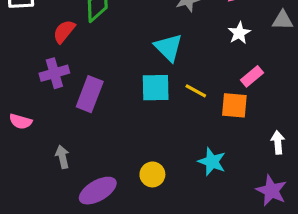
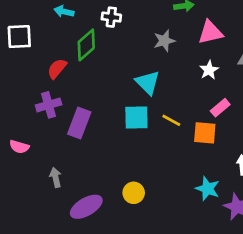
cyan star: (212, 162) -> (208, 189), moved

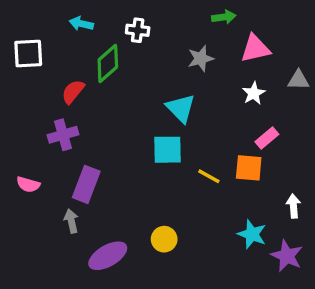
yellow line: (171, 120) -> (209, 176), moved
purple rectangle: (79, 123) -> (86, 184), moved

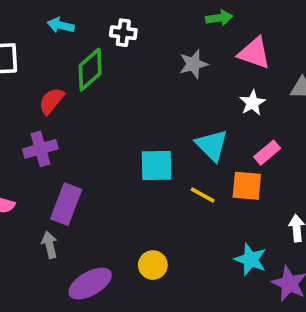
pink triangle: (255, 49) -> (254, 53), turned 32
cyan triangle: (181, 108) -> (212, 145), moved

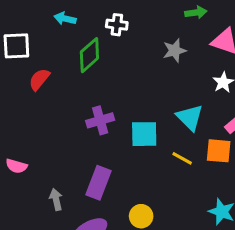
red semicircle: (51, 101) -> (39, 79), moved
purple cross: (40, 149) -> (100, 120), moved
purple rectangle: (66, 204) -> (99, 183), moved

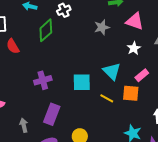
white cross: (117, 25) -> (64, 10), turned -32
red semicircle: (39, 79) -> (13, 46), turned -70
purple cross: (100, 120) -> (43, 80), moved

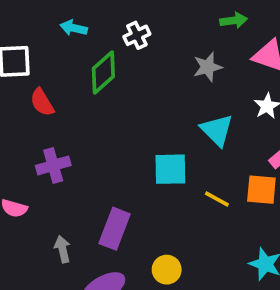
cyan triangle: (112, 71) -> (217, 130), moved
purple cross: (43, 80) -> (53, 165), moved

